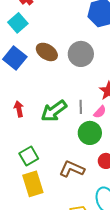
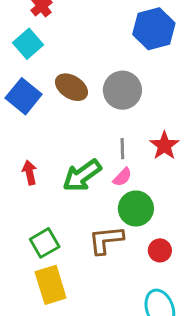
gray line: (81, 107) -> (122, 149), moved
pink semicircle: (100, 112) -> (122, 177), moved
brown L-shape: (72, 169) -> (106, 240), moved, turned -30

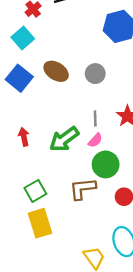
gray circle: (122, 90) -> (95, 74), size x0.7

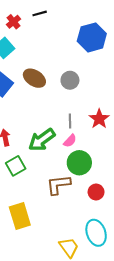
green square: (35, 191) -> (16, 166), moved

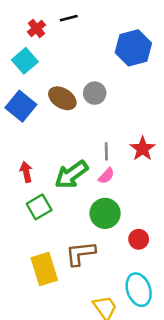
gray circle: (70, 80) -> (95, 93), moved
green circle: (79, 163) -> (105, 213), moved
brown L-shape: (58, 185) -> (80, 253), moved

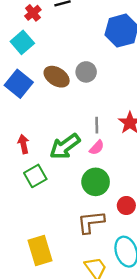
brown L-shape: (80, 253) -> (91, 222), moved
yellow rectangle: (44, 269) -> (40, 250), moved

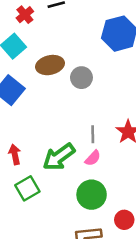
brown ellipse: (57, 77) -> (50, 65), moved, turned -45

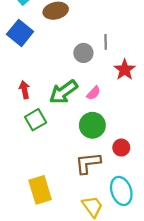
gray circle: (81, 78) -> (83, 53), moved
gray line: (93, 134) -> (106, 42), moved

